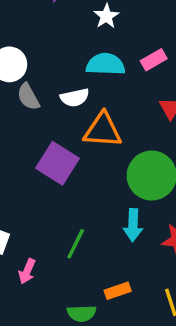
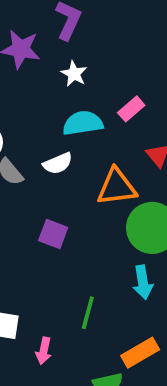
orange triangle: (103, 130) -> (117, 187), moved
purple square: (57, 163) -> (53, 234), size x0.7
orange rectangle: (118, 291) -> (140, 353), size x1.4

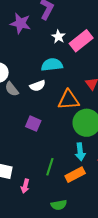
white star: (74, 74) -> (58, 37), moved
pink rectangle: (131, 109) -> (81, 41), moved, size x1.6
orange rectangle: (140, 353) -> (75, 175), moved

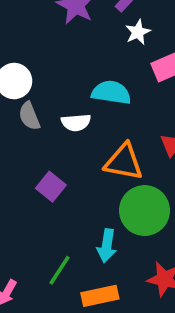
white star: (58, 37) -> (138, 32), moved
cyan arrow: (80, 152) -> (107, 246), moved

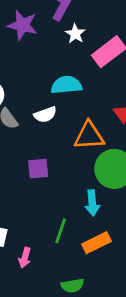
purple square: (51, 187) -> (38, 169), turned -30

